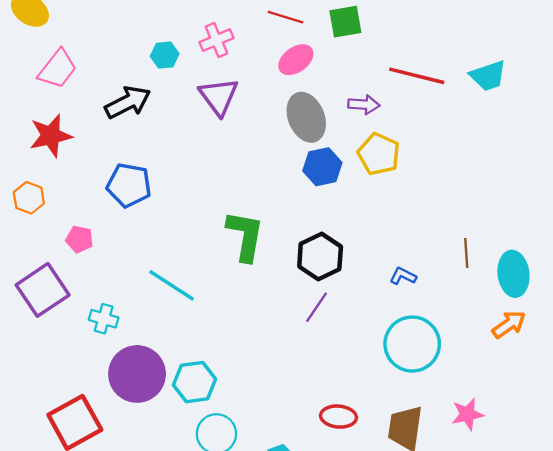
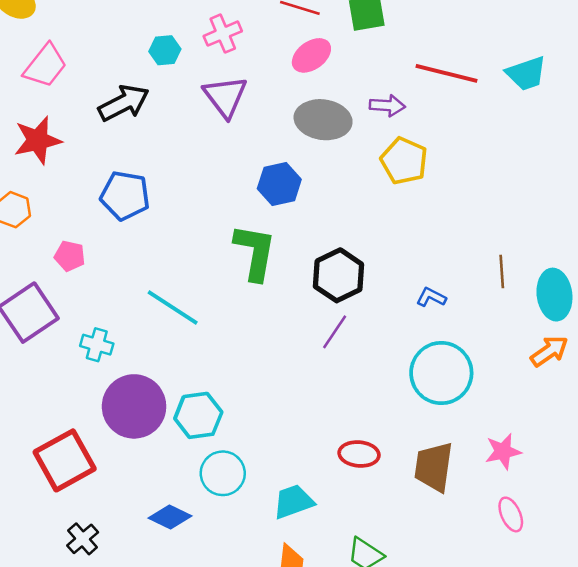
gray ellipse: (306, 117) -> (323, 120), turned -60
blue hexagon: (322, 167) -> (279, 184), moved

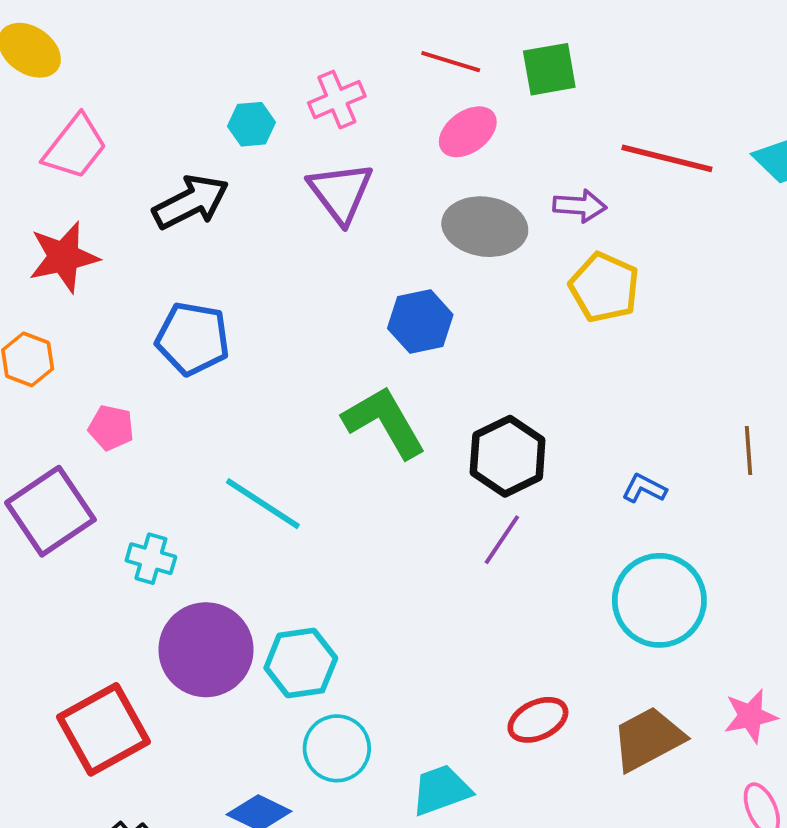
green L-shape: (255, 252) -> (384, 422), turned -40
red ellipse: (359, 454) -> (538, 720), turned -30
brown trapezoid: (434, 467) -> (648, 739), turned 54

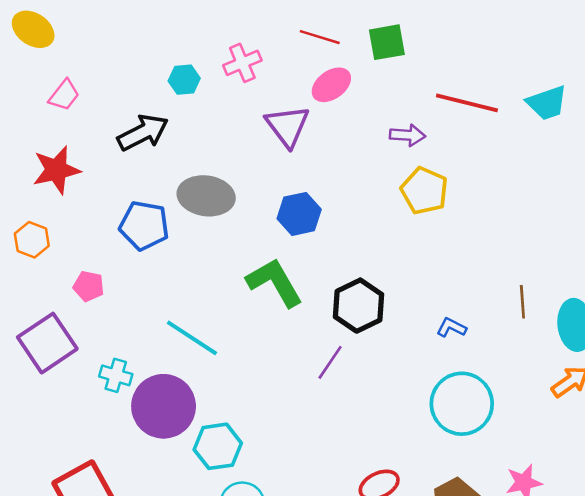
pink trapezoid: (75, 147) -> (64, 95), size x0.7
purple triangle: (341, 192) -> (287, 126), moved
gray ellipse: (485, 227) -> (206, 196), moved
purple line: (502, 540) -> (330, 362), moved
purple circle: (206, 650) -> (164, 406), moved

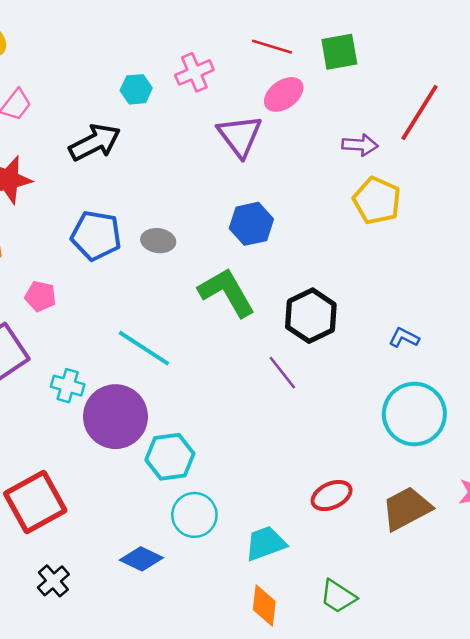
red line: (467, 103) -> (420, 113), turned -72
gray ellipse: (206, 196) -> (158, 241), moved, size x0.6
purple line: (330, 362) -> (282, 373), turned -72

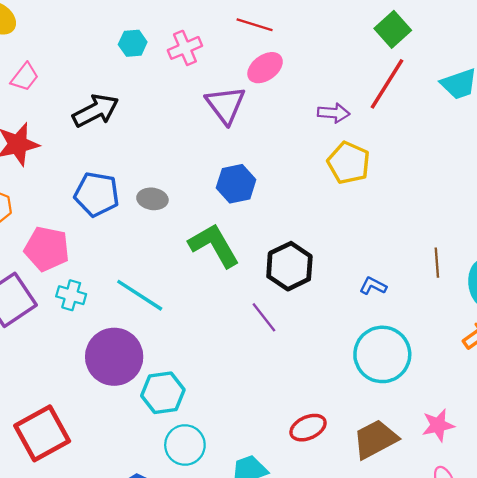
green square: (339, 52) -> (393, 29), moved, turned -32
cyan hexagon: (136, 89) -> (133, 43), moved
pink pentagon: (40, 296) -> (47, 249), size x1.6
cyan cross: (68, 386) -> (71, 295), moved

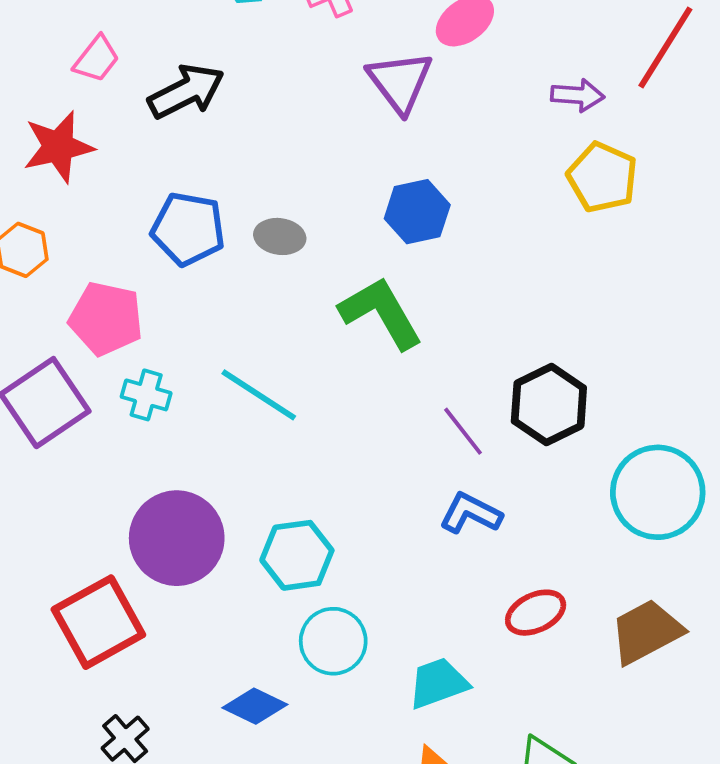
pink trapezoid: (25, 77) -> (96, 59), moved
black hexagon: (289, 266) -> (549, 404), moved
blue L-shape: (373, 286) -> (471, 513), moved, size x1.4
purple circle: (114, 357) -> (177, 538), moved

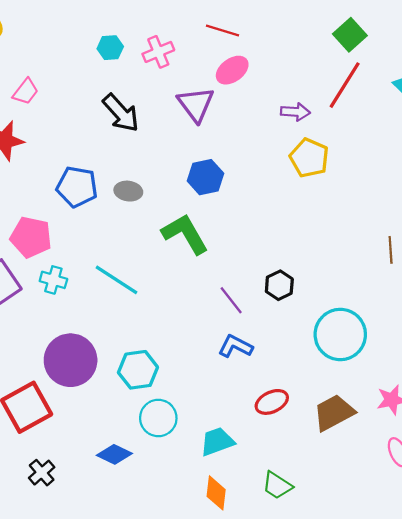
black arrow: (186, 91) -> (121, 113), moved, turned 75
black hexagon: (549, 404) -> (279, 285), size x0.7

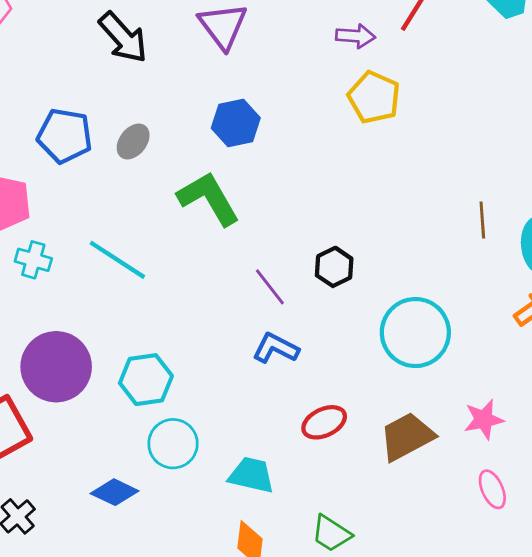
gray ellipse: (128, 191) -> (133, 141), turned -60
cyan trapezoid: (217, 442) -> (251, 475), turned 33

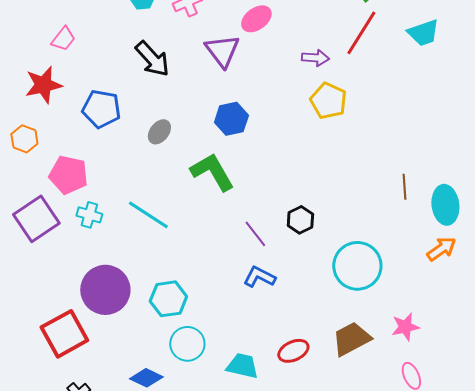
blue pentagon: (65, 136) -> (101, 109), moved
red ellipse: (324, 422) -> (293, 351), moved

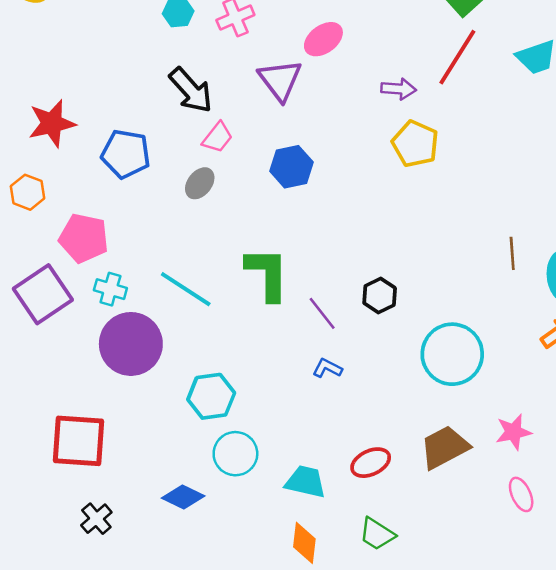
pink trapezoid: (63, 39) -> (218, 137), moved
green L-shape: (212, 172) -> (267, 274), moved, turned 30
blue L-shape: (259, 277) -> (327, 368), size x0.7
purple circle: (105, 290) -> (131, 344), moved
red square: (64, 334) -> (79, 441), turned 33

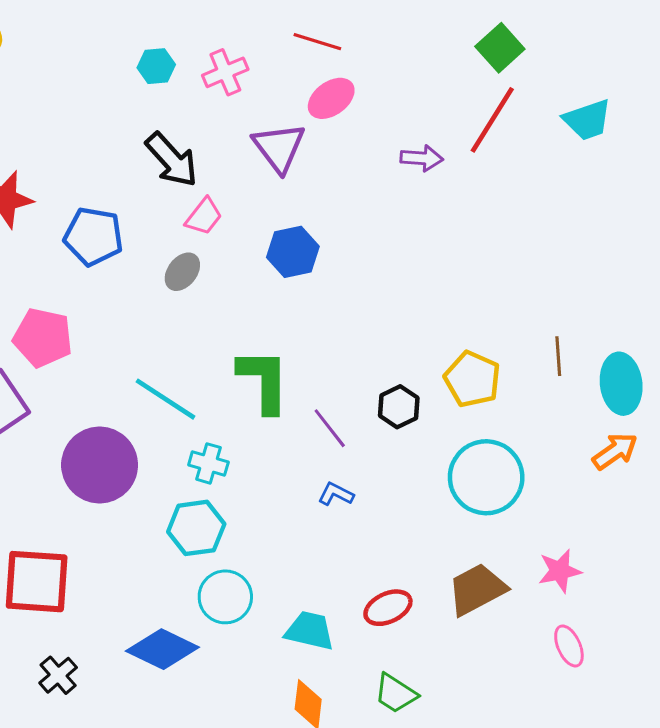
yellow pentagon: (415, 144) -> (472, 379), moved
cyan cross: (110, 289) -> (208, 463), moved
blue diamond: (183, 497) -> (162, 649), size x1.4

